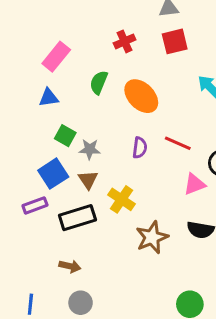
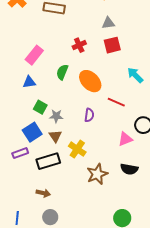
red line: (178, 143) -> (116, 102), moved

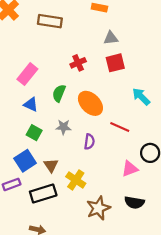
blue triangle: (29, 82) -> (31, 104), moved, turned 32
gray star: (56, 116) -> (63, 127), moved

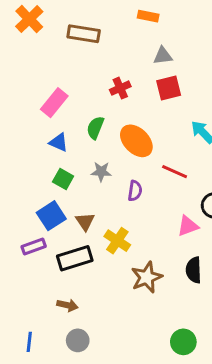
black semicircle: (134, 202) -> (194, 270), turned 78

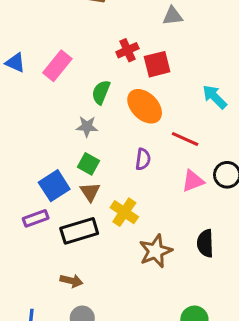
red square: (169, 88) -> (157, 64), moved
blue triangle: (59, 142) -> (15, 63), moved
gray star: (101, 172) -> (87, 127), moved
green square: (63, 179) -> (89, 164), moved
pink triangle: (188, 226) -> (193, 181), moved

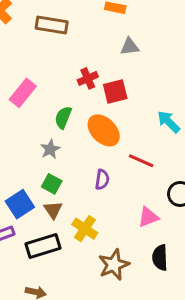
gray star: (87, 127) -> (50, 149), turned -30
pink triangle: (193, 181) -> (148, 217), moved

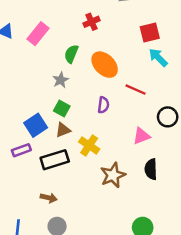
red square: (115, 91) -> (150, 32), moved
brown triangle: (53, 210) -> (63, 130), turned 42

